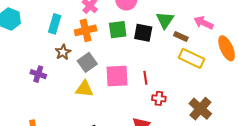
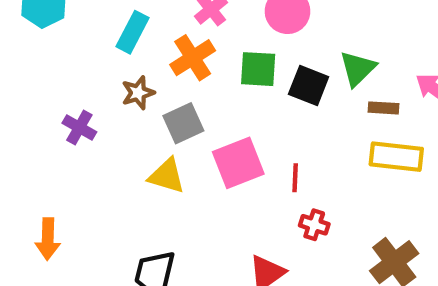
orange cross: (86, 30) -> (193, 58), turned -30
brown rectangle: (181, 36) -> (383, 108), turned -32
yellow rectangle: (191, 58) -> (396, 157), turned -30
pink square: (117, 76) -> (238, 163), turned -30

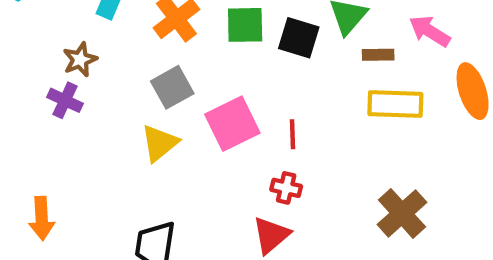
brown star: (138, 93) -> (80, 60), moved
yellow triangle: (167, 176) -> (159, 143), turned -51
red cross: (314, 225) -> (286, 188), moved

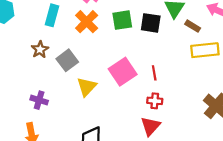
brown rectangle: (378, 55) -> (193, 26), turned 40
gray square: (172, 87) -> (67, 60), moved
purple cross: (65, 100) -> (39, 100), moved

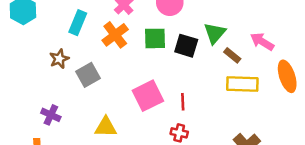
yellow triangle: (87, 87) -> (106, 127), moved, turned 40

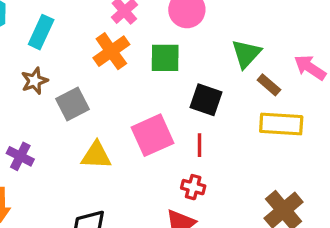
cyan rectangle: (78, 23) -> (41, 32), moved
black square: (186, 46) -> (206, 100), moved
yellow triangle: (106, 127) -> (96, 155), moved

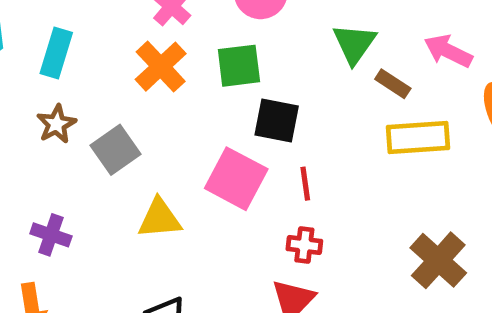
black square: (206, 100) -> (277, 121), moved
pink square: (153, 135) -> (236, 179), turned -30

